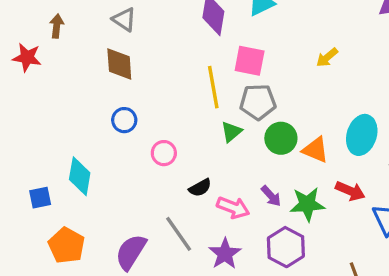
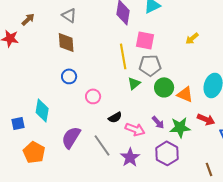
brown arrow: (57, 26) -> (28, 19), turned 40
purple semicircle: (131, 252) -> (71, 137), moved

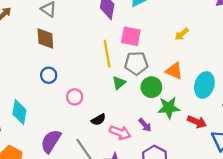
orange triangle: (185, 94) -> (174, 71), moved
green star: (180, 127) -> (169, 108), moved

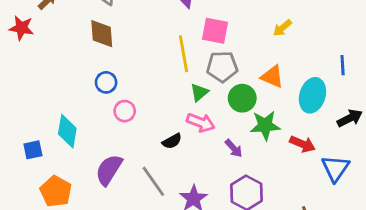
pink circle: (75, 97) -> (125, 111), moved
pink arrow: (120, 133) -> (201, 123), moved

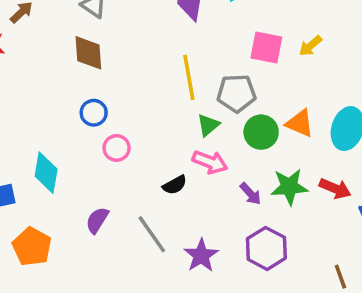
pink square: (215, 31) -> (266, 47), moved
orange triangle: (272, 77) -> (300, 123), moved
green star: (265, 125) -> (289, 187), moved
purple semicircle: (109, 170) -> (97, 220), size x0.7

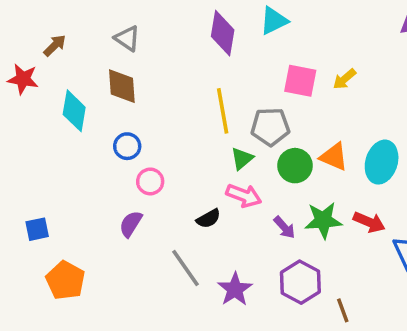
cyan diamond: (46, 173) -> (74, 111), moved
purple semicircle: (97, 220) -> (131, 224), moved
brown line: (340, 277) -> (343, 310), moved

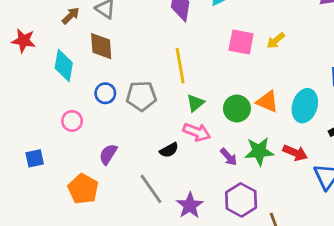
brown arrow: (55, 45) -> (71, 16), moved
gray pentagon: (270, 127) -> (141, 96), moved
pink circle: (150, 181) -> (72, 121), moved
orange pentagon: (65, 280) -> (83, 189), moved

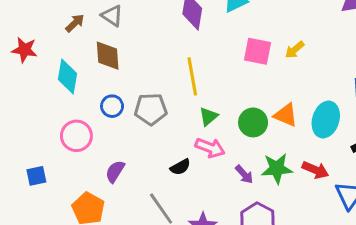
pink circle: (72, 121) -> (76, 136), size x1.4

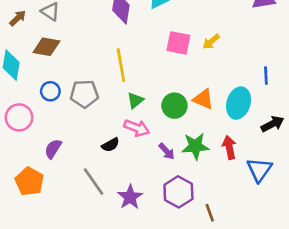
brown diamond: (108, 56) -> (46, 47), turned -76
red arrow: (315, 170) -> (229, 147), turned -125

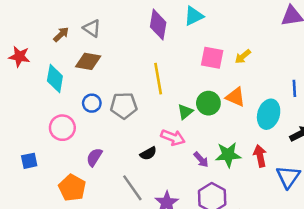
orange triangle: (203, 99) -> (235, 97), moved
green triangle: (135, 100) -> (185, 112), moved
green circle: (174, 106) -> (208, 103), moved

